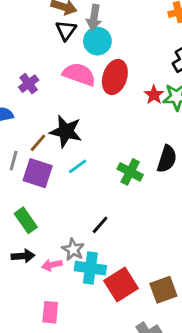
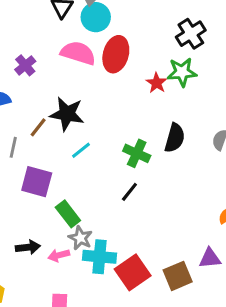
red star: (154, 95) -> (157, 83), moved
purple square: (38, 173) -> (37, 182), moved
green rectangle: (26, 220) -> (68, 214), moved
black line: (100, 225) -> (129, 192), moved

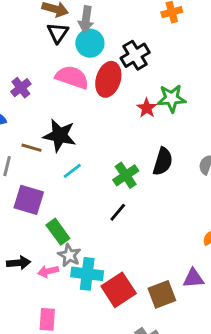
black cross: (191, 34) -> (135, 55), moved
brown line: (38, 127) -> (32, 148), turned 66
green cross: (137, 153) -> (126, 175), turned 30

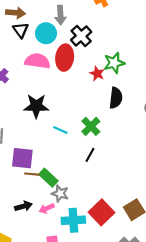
gray arrow: (86, 19) -> (60, 15), moved
brown line: (32, 148) -> (32, 174), moved
black semicircle: (163, 161) -> (116, 98), moved
cyan line: (72, 171) -> (60, 130), moved, turned 72
cyan cross: (87, 274) -> (73, 220), moved

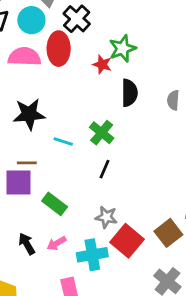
brown line: (32, 174) -> (27, 163), moved
gray star: (60, 194) -> (106, 217), moved
black arrow: (23, 206) -> (27, 244), turned -98

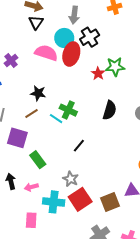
cyan circle: (31, 20) -> (64, 38), moved
black semicircle: (129, 93) -> (110, 110), moved
black star: (29, 114) -> (38, 93), size x0.7
green cross: (102, 133) -> (68, 110), moved, turned -30
brown line: (27, 163) -> (32, 113), moved, turned -48

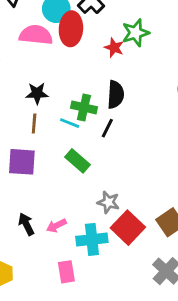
black semicircle: (110, 110) -> (116, 95), moved
brown line: (32, 113) -> (34, 124), turned -40
black line: (79, 146) -> (107, 128), moved
green rectangle: (38, 160) -> (77, 161), moved

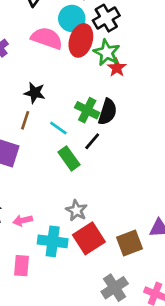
green star: (136, 33) -> (107, 53), moved, turned 30
green cross: (84, 107) -> (87, 110), moved
green rectangle: (77, 161) -> (69, 158), moved

